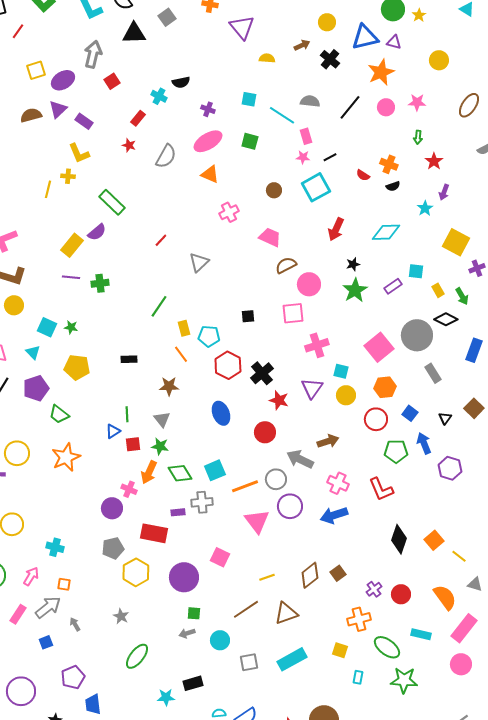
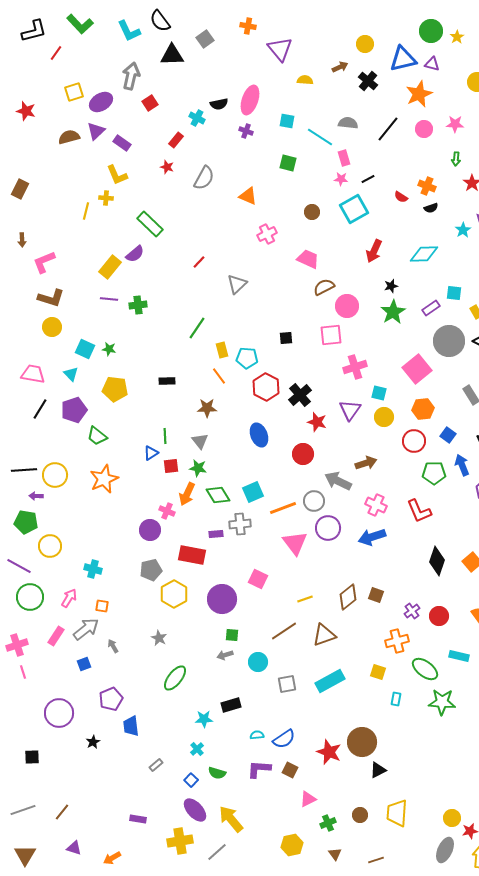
pink ellipse: (208, 141) -> (250, 100), moved, turned -40
gray circle: (417, 335) -> (449, 341), moved
brown square: (338, 573) -> (376, 595), turned -35

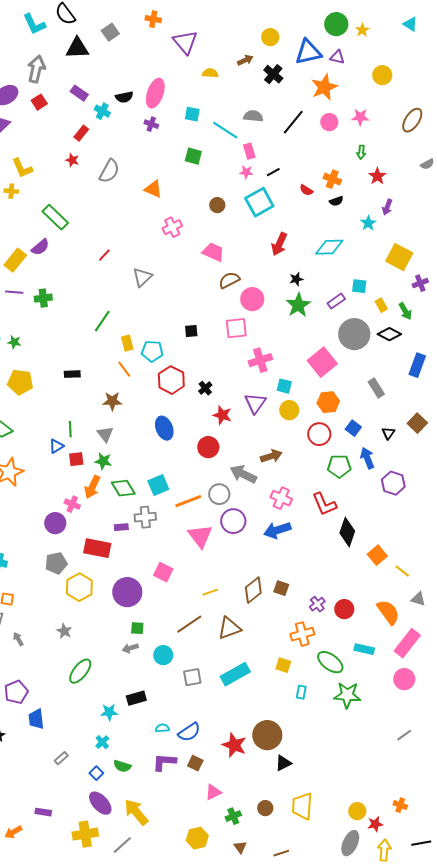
red square: (150, 103) -> (39, 102), moved
purple rectangle: (122, 143) -> (79, 93), moved
black cross: (300, 395) -> (205, 388), size x0.6
black diamond: (437, 561) -> (347, 532), moved
orange arrow: (112, 858) -> (13, 832), moved

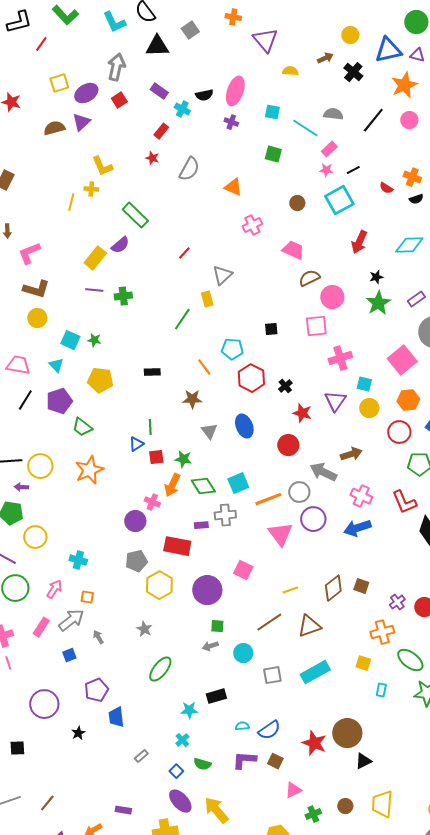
pink rectangle: (249, 151) -> (329, 149), turned 63
yellow rectangle: (127, 343) -> (207, 299), moved
gray triangle: (105, 434) -> (209, 431), moved

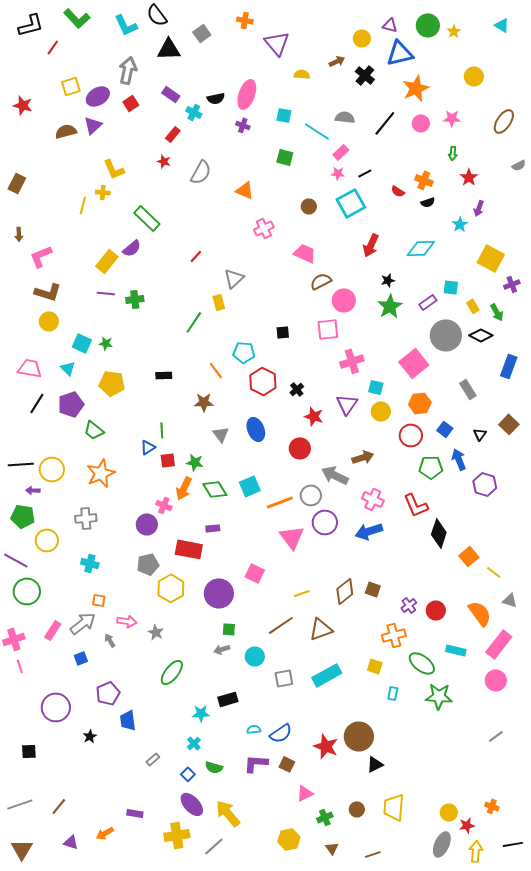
purple triangle: (417, 55) -> (390, 25), moved
gray cross: (225, 515) -> (86, 518), moved
pink arrow: (54, 589) -> (127, 621), moved, turned 66

